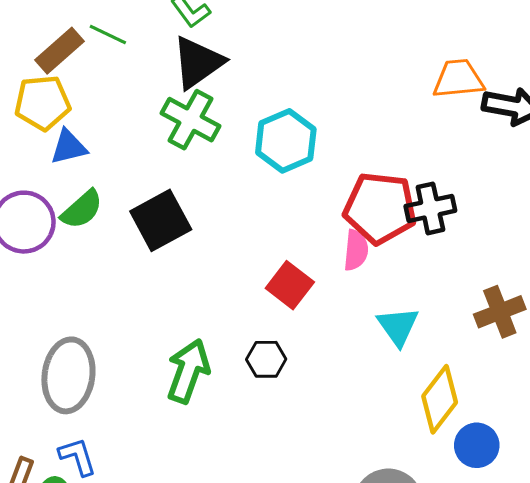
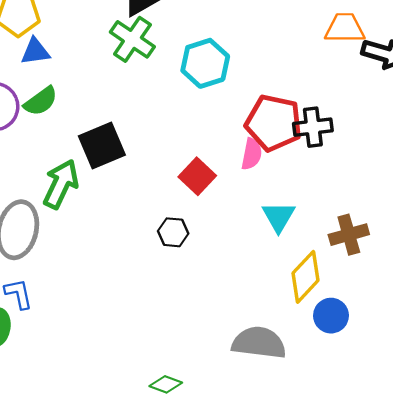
black square: (161, 220) -> (102, 145), moved
brown cross: (500, 312) -> (349, 235), moved
green arrow: (188, 371) -> (61, 184), moved

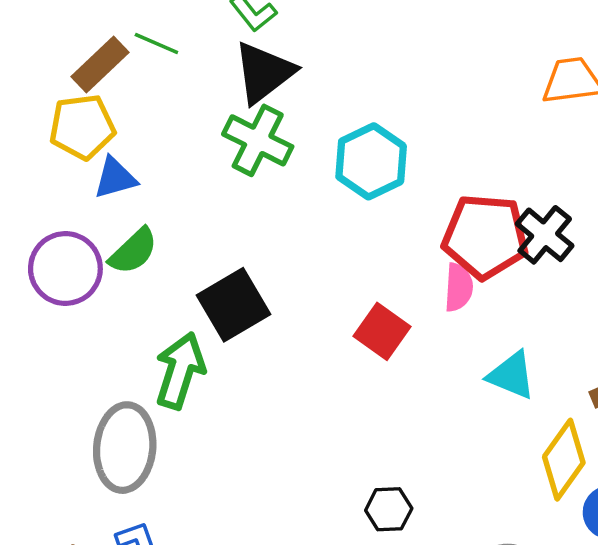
black cross: (313, 127) -> (545, 235), turned -36
cyan triangle: (279, 217) -> (511, 375), turned -30
black hexagon: (173, 232) -> (389, 509), moved

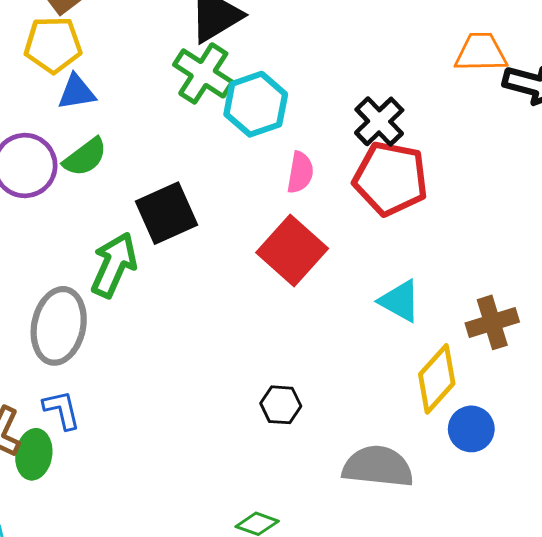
cyan hexagon: (371, 161) -> (256, 104), moved
black cross: (545, 235) -> (379, 121), moved
pink semicircle: (459, 287) -> (300, 172), moved
red square: (382, 331) -> (292, 251), size x1.4

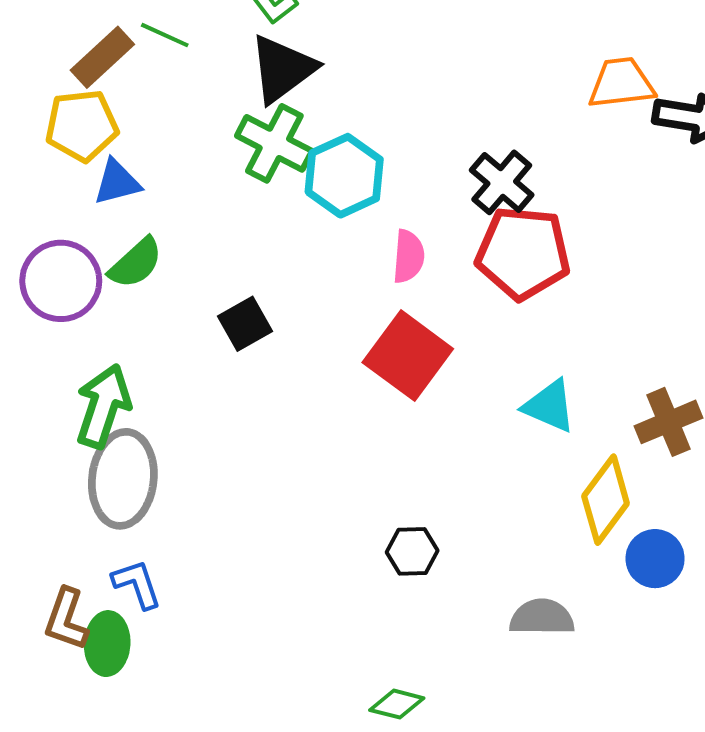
black square: (166, 213) -> (245, 324), size x0.7
green arrow: (114, 265) -> (103, 406), moved
gray semicircle: (378, 467) -> (542, 617), size x0.7

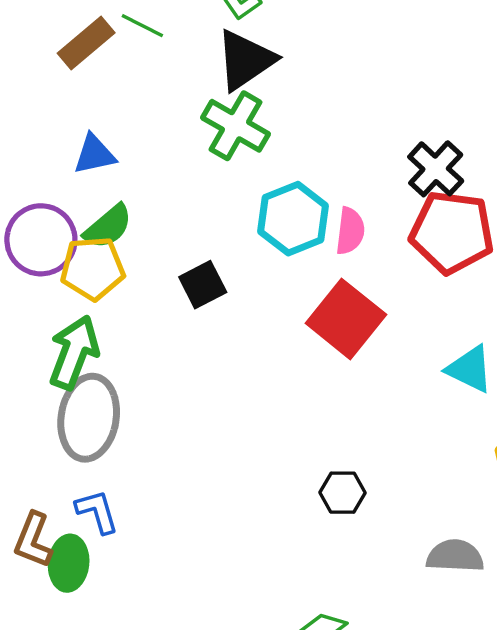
yellow pentagon: (82, 125) -> (93, 268), moved
cyan hexagon: (344, 176) -> (293, 219), moved

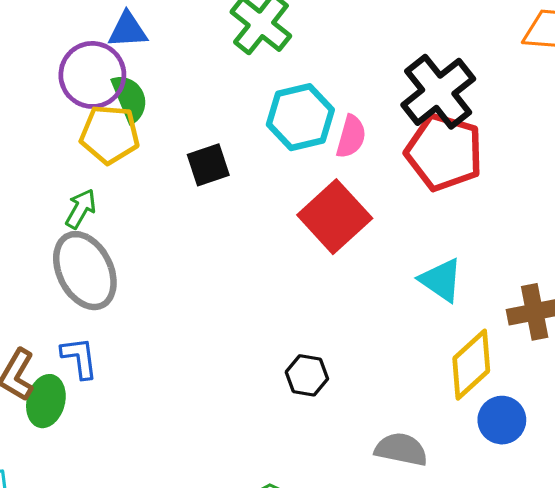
black cross: (436, 169) -> (438, 92), size x1.4
green semicircle: (108, 227) -> (130, 98), turned -81
purple circle: (41, 240) -> (92, 75), moved
green arrow: (74, 352) -> (81, 209), size x0.6
gray ellipse: (89, 418) -> (85, 271), turned -44

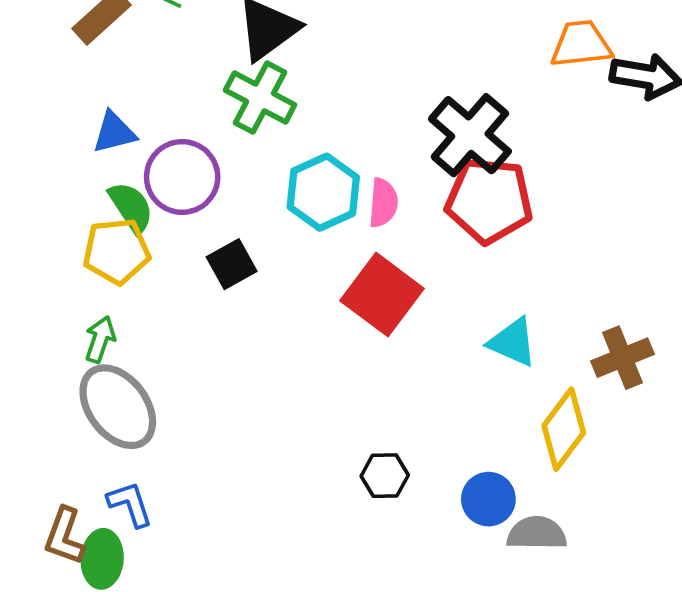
purple circle: (92, 75) -> (182, 177), moved
blue circle: (502, 420) -> (488, 499), moved
gray semicircle: (401, 449) -> (537, 533), moved

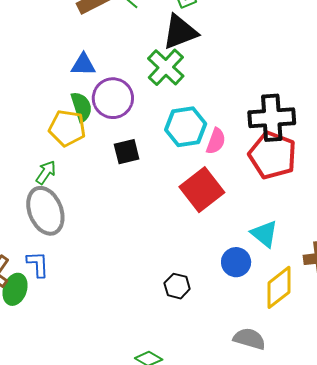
black cross: (470, 135) -> (272, 118), turned 30
blue circle: (488, 499) -> (236, 262), moved

